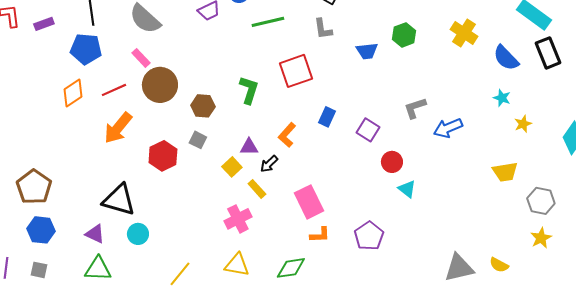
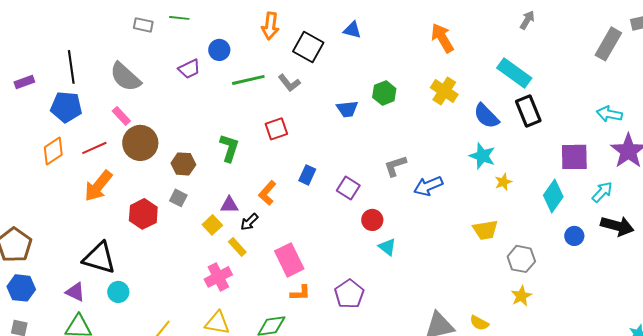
gray L-shape: (323, 29) -> (289, 83), moved, turned -30
red square: (296, 71) -> (276, 129), size x0.7
cyan star: (502, 98) -> (482, 156), size x1.5

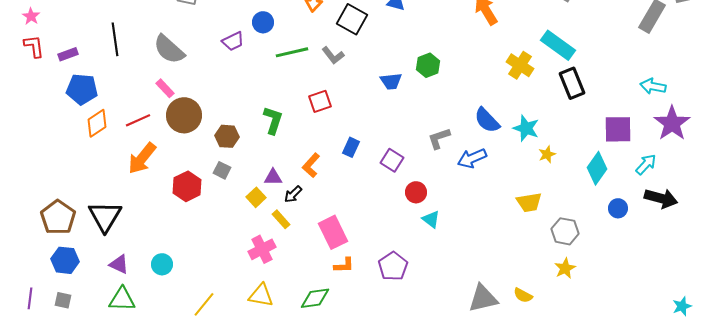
yellow cross: (444, 91) -> (520, 65), moved
blue pentagon: (66, 107) -> (82, 89), moved
blue semicircle: (486, 116) -> (487, 120), moved
black triangle: (99, 258) -> (105, 216), moved, turned 45

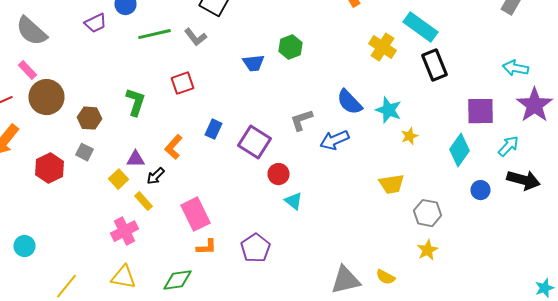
purple square: (392, 160) -> (254, 142), size x1.4

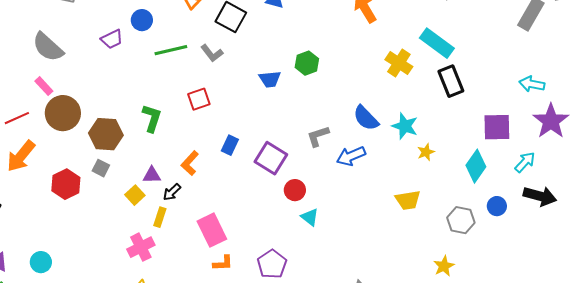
brown hexagon: (90, 118) -> (106, 134), size x1.4
yellow rectangle: (144, 201) -> (160, 217), turned 60
gray hexagon: (428, 213) -> (461, 220), moved

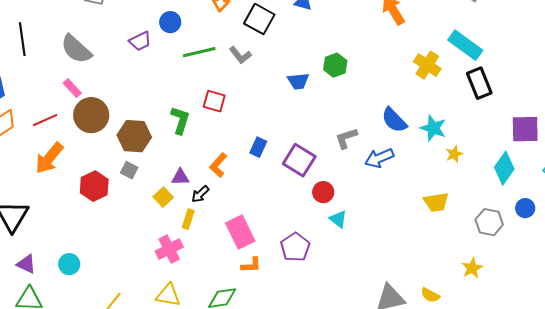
red square: (199, 99) -> (214, 101), moved, turned 35
purple pentagon: (272, 264) -> (295, 247), moved

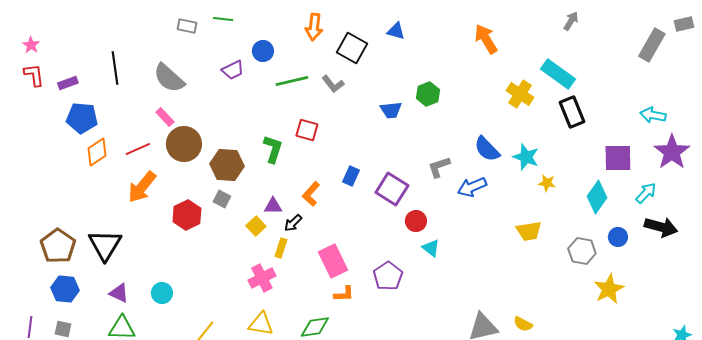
yellow star: (454, 154) -> (547, 183), turned 30
yellow star: (472, 268) -> (609, 289), moved, size x1.4

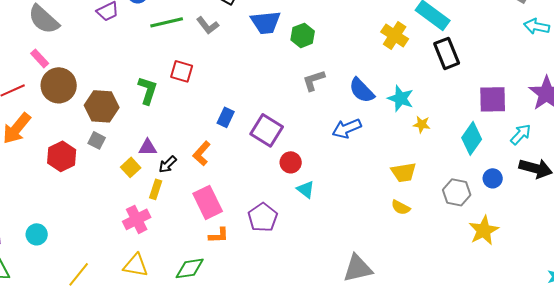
blue trapezoid: (391, 110) -> (266, 22), moved, size x1.4
cyan arrow: (653, 115) -> (537, 26), moved
gray L-shape: (439, 167) -> (314, 80), moved
orange L-shape: (311, 194) -> (202, 153), moved
yellow semicircle: (523, 324) -> (401, 207), moved

